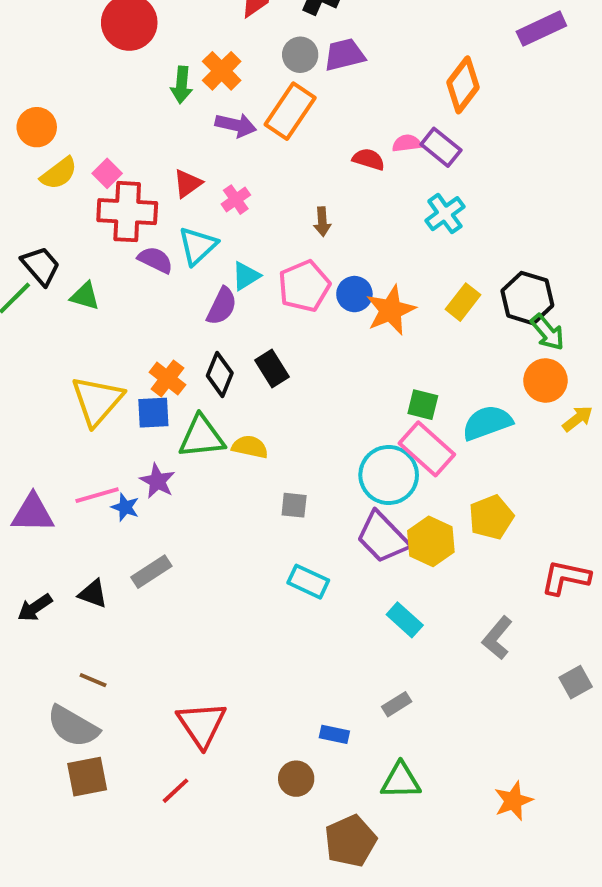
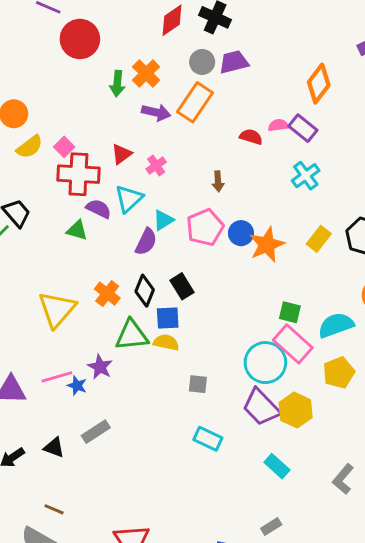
green triangle: (85, 296) -> (77, 230), moved
blue square: (153, 413) -> (168, 318), moved
yellow pentagon: (491, 517) -> (339, 373), moved

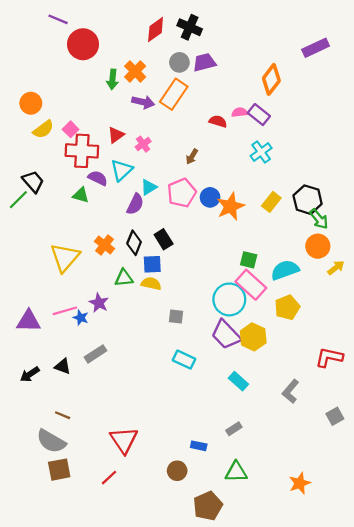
brown arrow: (218, 181) -> (192, 157), turned 35
green triangle: (132, 335) -> (124, 278), size x0.7

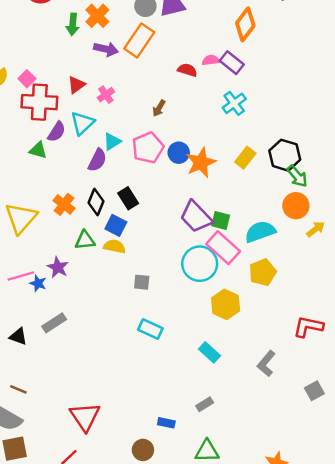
purple semicircle: (98, 178) -> (57, 132), turned 96
blue square: (152, 264) -> (116, 225), turned 30
purple trapezoid: (226, 335) -> (196, 217), moved

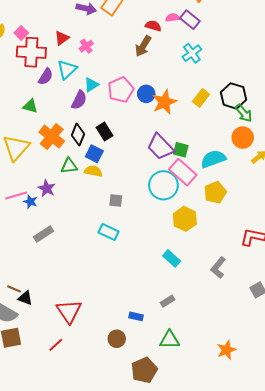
brown arrow: (159, 108) -> (143, 46), moved, size x1.5
green triangle: (38, 150) -> (30, 106), moved
orange cross: (64, 204) -> (52, 137), size x1.4
cyan rectangle: (150, 329) -> (109, 232), moved
black triangle: (18, 336) -> (25, 298), moved

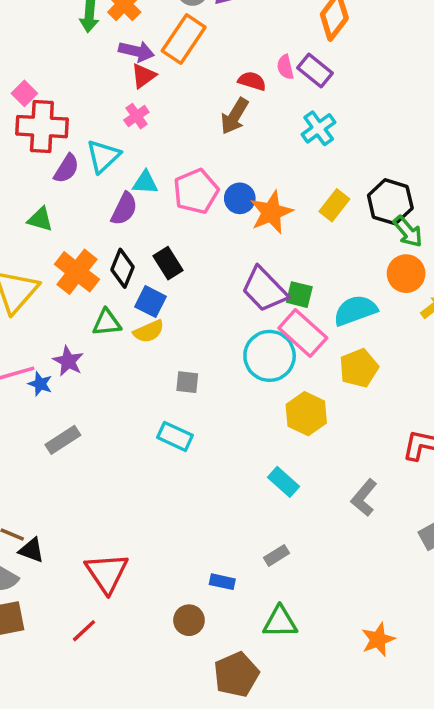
pink semicircle: (173, 18) -> (285, 67), turned -96
red triangle: (62, 38) -> (143, 76), moved
cyan triangle: (91, 85) -> (145, 183), turned 35
yellow semicircle: (93, 171) -> (149, 331), turned 144

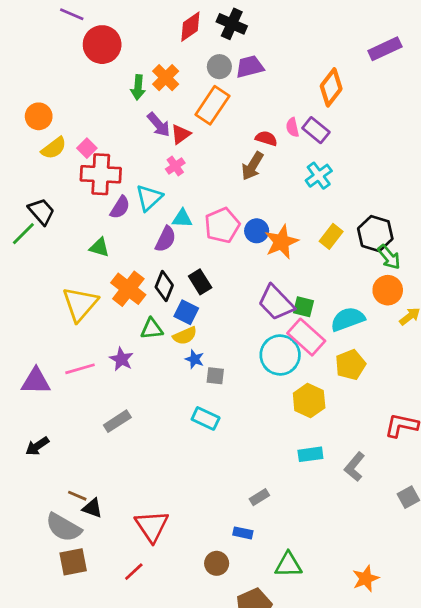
purple arrow: (136, 51) -> (159, 125), moved, turned 36
blue star: (40, 384) -> (195, 359), moved
cyan rectangle: (284, 482) -> (310, 454), moved, turned -50
gray rectangle: (277, 555) -> (259, 497), moved

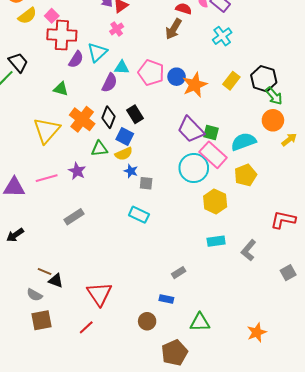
pink pentagon: (222, 225) -> (151, 73), turned -30
gray semicircle: (63, 527) -> (34, 295), size x0.6

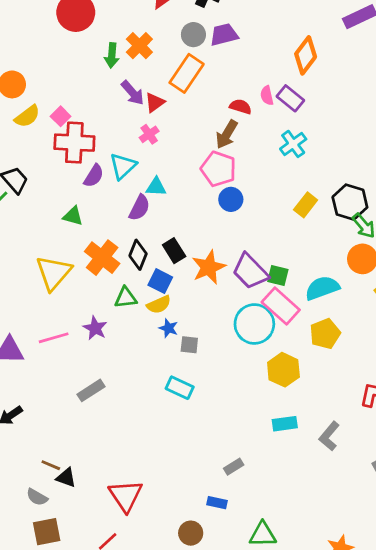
pink pentagon: (151, 73) -> (218, 169), moved
orange star: (195, 85) -> (209, 267), moved

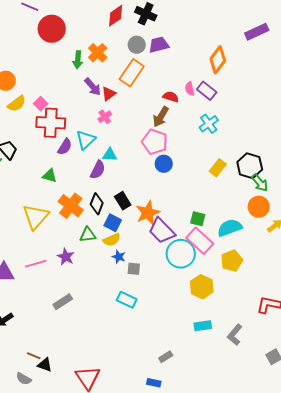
purple trapezoid: (250, 271) -> (162, 231), moved

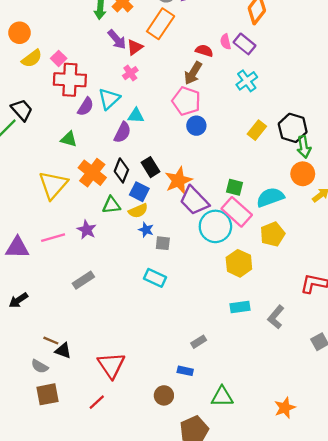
green arrow: (260, 183) -> (304, 147), turned 30

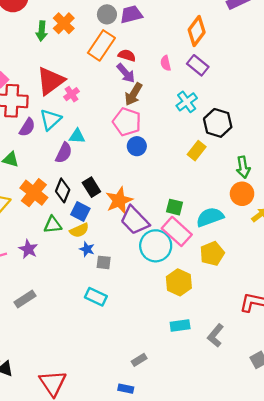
purple arrow: (117, 39) -> (126, 73), moved
purple rectangle: (245, 44) -> (198, 65), moved
red triangle: (135, 47) -> (50, 81), moved, size x1.8
red semicircle: (204, 51) -> (127, 55), moved
black hexagon: (293, 128) -> (218, 123), moved

